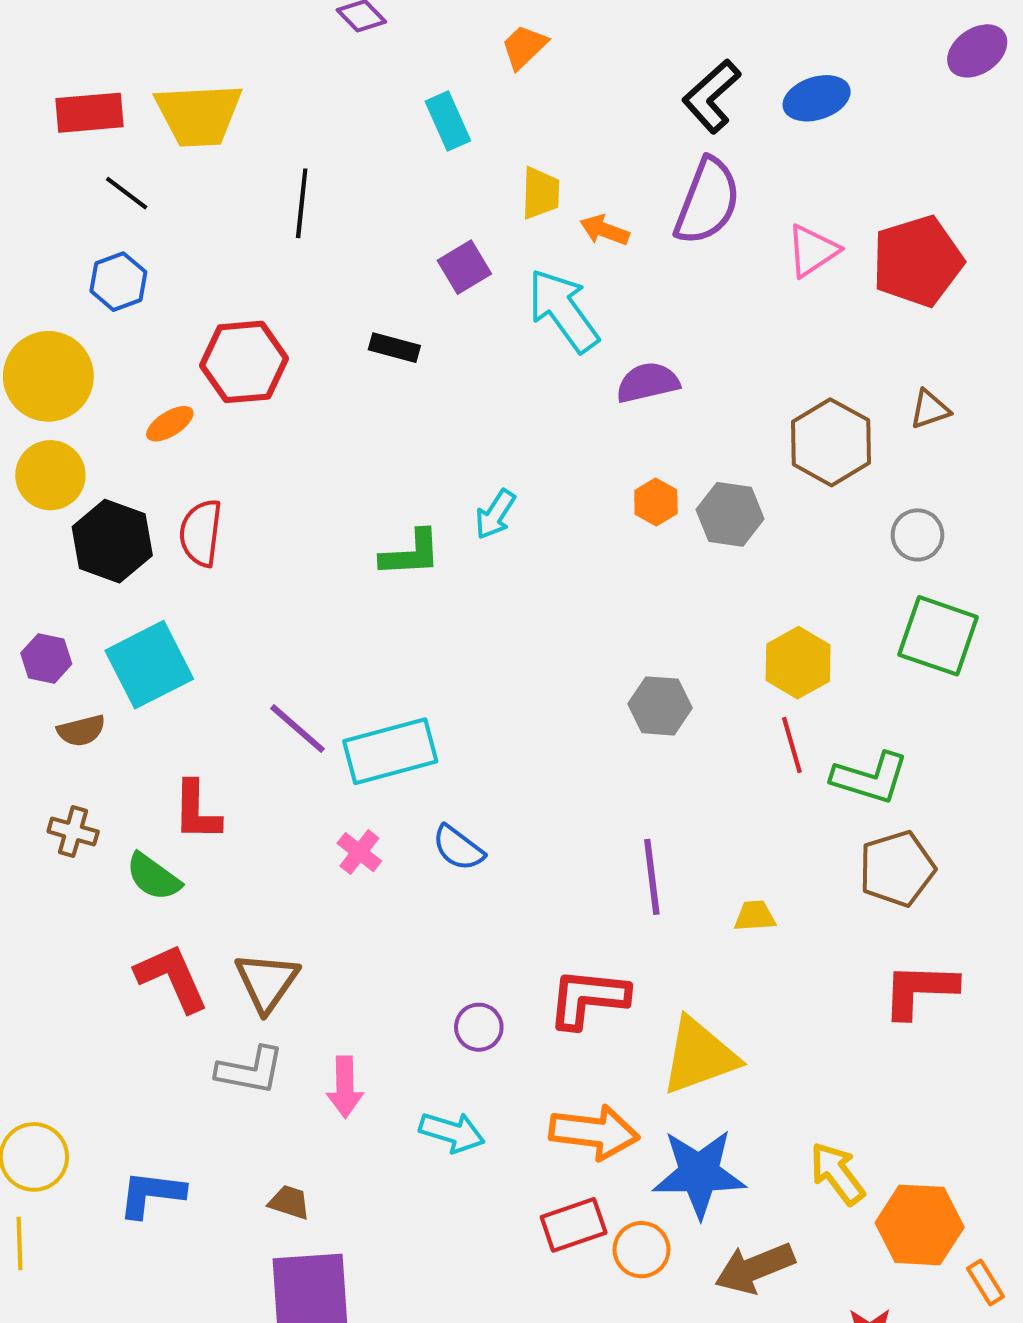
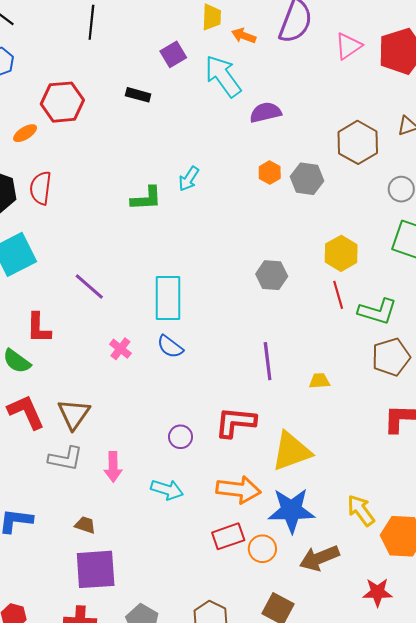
cyan rectangle: (390, 751) -> (168, 298), moved, turned -75

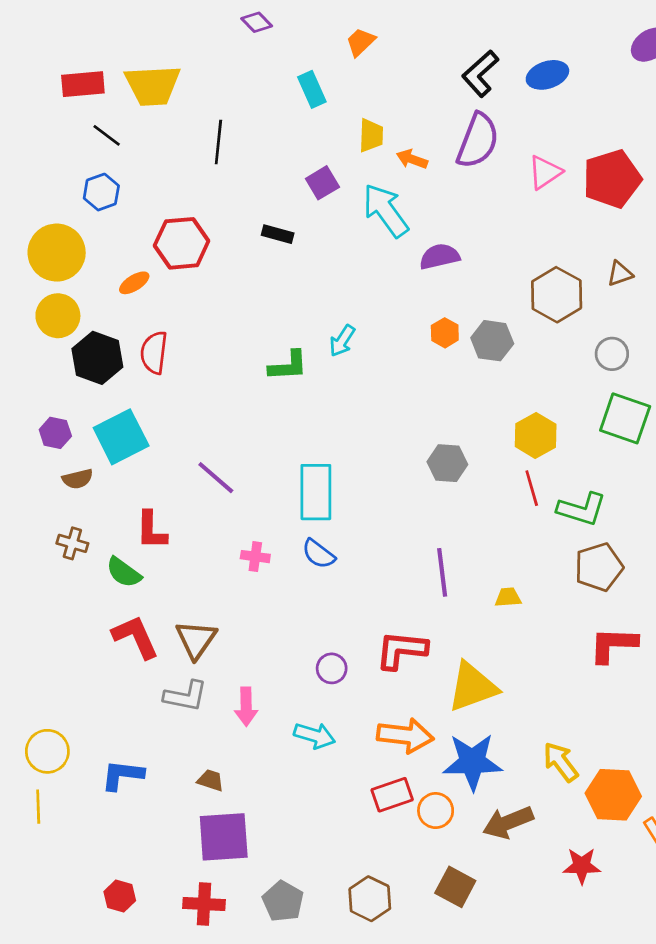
pink cross: (120, 349) -> (255, 557), turned -30

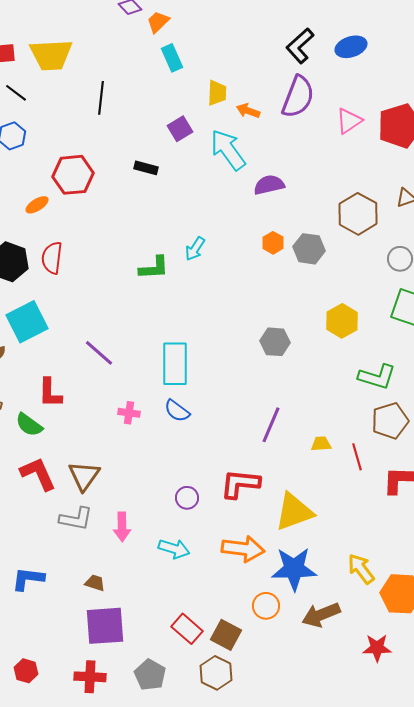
orange trapezoid: (361, 42) -> (158, 22), moved
red line: (532, 488) -> (357, 457), moved
purple line: (442, 572) -> (271, 425), turned 30
red rectangle: (392, 795) -> (187, 629), moved, turned 60
brown square: (455, 887) -> (226, 635), moved

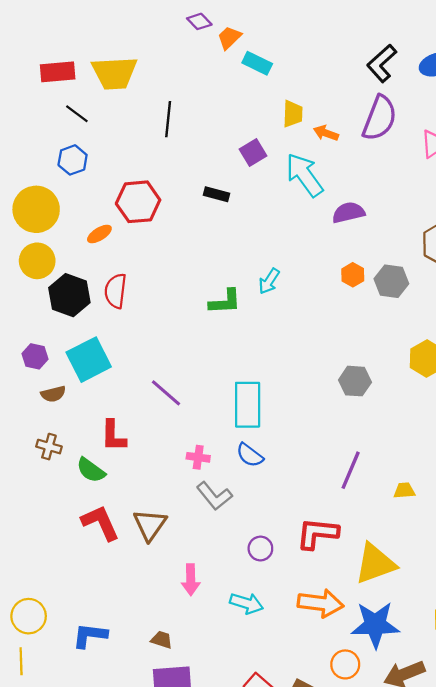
cyan rectangle: (172, 58) -> (257, 63), moved, turned -40
gray L-shape: (76, 519) -> (214, 496), moved, turned 40

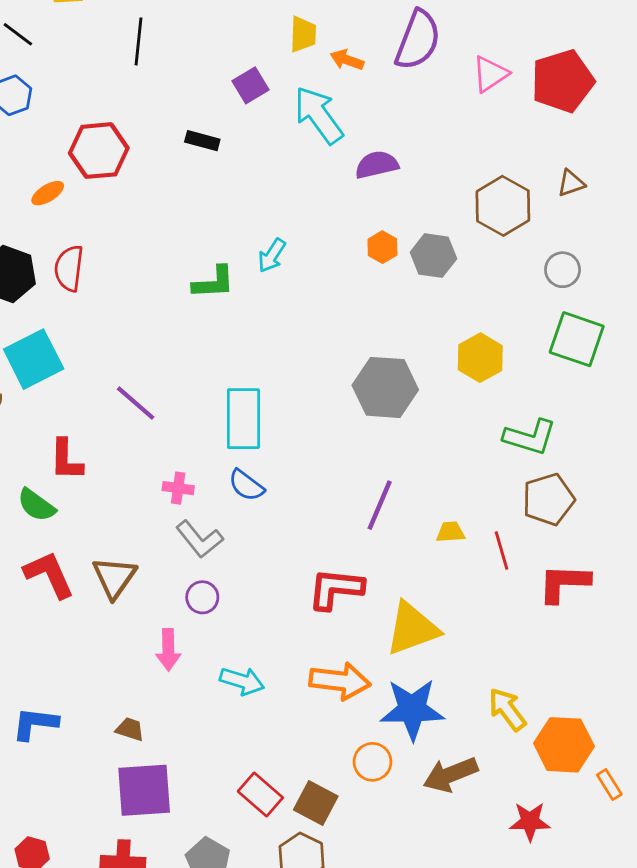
gray hexagon: (355, 381) -> (385, 387), size x1.5
purple circle: (260, 549) -> (202, 597), moved

